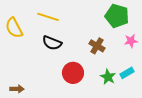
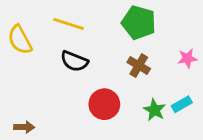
green pentagon: (117, 16) -> (139, 23), moved

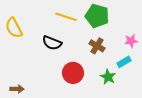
yellow line: (69, 24) -> (66, 17), moved
cyan rectangle: (182, 104) -> (124, 62), moved

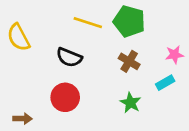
red circle: (73, 73) -> (65, 97), moved
green star: (108, 77) -> (130, 103), moved

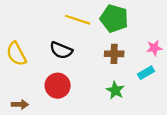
yellow semicircle: (18, 37) -> (16, 54), moved
brown cross: (129, 61) -> (114, 54), turned -30

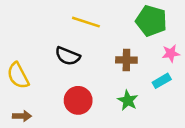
green pentagon: (114, 18) -> (151, 21), moved
yellow semicircle: (16, 54) -> (18, 76), moved
red circle: (58, 86) -> (78, 100), moved

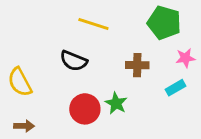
green star: (128, 100) -> (116, 103), moved

